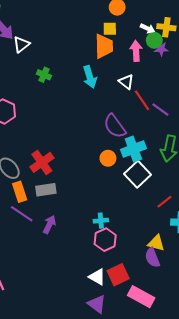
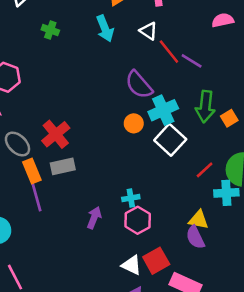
purple line: (22, 214) -> (36, 197), turned 45
purple arrow: (49, 224) -> (94, 218), moved

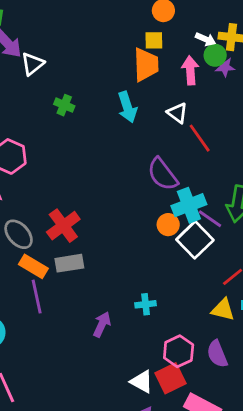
purple line: (192, 61) -> (210, 219), moved
orange circle: (134, 123) -> (168, 225), moved
orange rectangle: (32, 171) -> (33, 266), turned -40
pink hexagon: (138, 220) -> (179, 351), moved
yellow triangle: (199, 220) -> (223, 310), moved

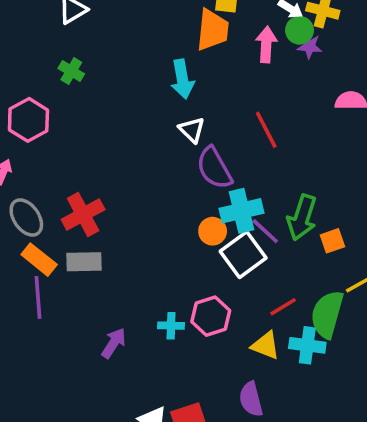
green cross: (64, 105) -> (71, 71), moved
white triangle: (177, 113) -> (192, 130), moved
pink hexagon: (179, 351) -> (211, 316), moved

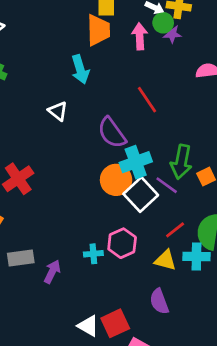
white triangle: (192, 130) -> (58, 111), moved
orange circle: (213, 231) -> (116, 180), size x1.5
purple line: (265, 231) -> (167, 185), moved
gray rectangle: (84, 262) -> (21, 258), moved

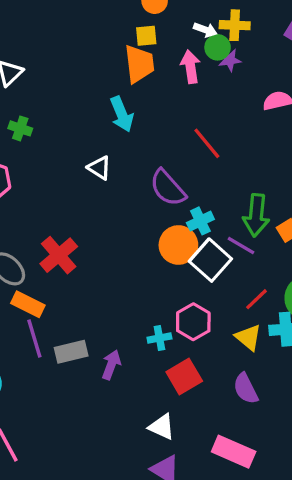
cyan cross: (136, 162) -> (200, 221), size x0.7
yellow triangle: (165, 260) -> (248, 337), turned 30
red square: (115, 323) -> (184, 376), moved

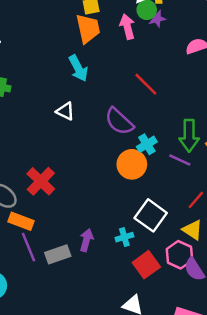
white square: (210, 260) -> (151, 215), moved
pink hexagon: (193, 322) -> (179, 255), moved
purple arrow: (111, 365) -> (86, 240), moved

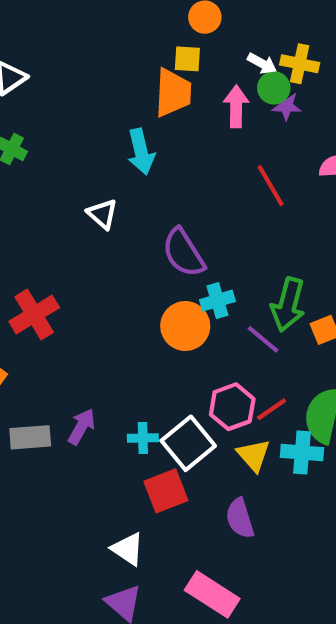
red line: (146, 84) -> (271, 186), moved
white square: (151, 215) -> (188, 443), moved
pink hexagon: (179, 255) -> (232, 407), moved

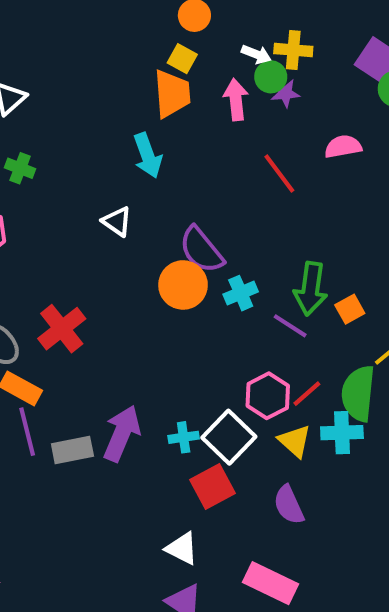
yellow square: (187, 59) -> (182, 59), turned 32
orange circle: (185, 326) -> (183, 285), moved
purple arrow: (82, 427) -> (122, 433), size x1.5

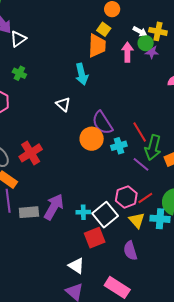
red line: (279, 174) -> (140, 132), moved

